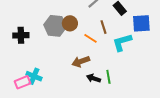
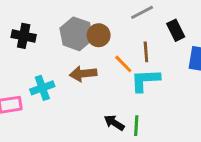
cyan L-shape: (122, 42) -> (145, 80), moved
brown arrow: (81, 61) -> (83, 74), moved
cyan cross: (34, 76) -> (42, 88), moved, turned 35

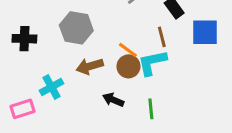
brown circle: (99, 35) -> (128, 66), moved
brown line: (146, 52) -> (162, 37), moved
black arrow: (114, 123) -> (113, 100), moved

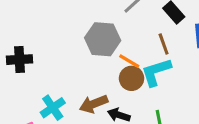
gray hexagon: (76, 28) -> (103, 39), moved
brown arrow: (90, 66) -> (94, 104), moved

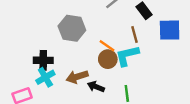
gray hexagon: (103, 39) -> (72, 28), moved
black cross: (19, 60) -> (43, 60), moved

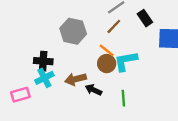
brown line: (134, 34) -> (114, 26), moved, turned 56

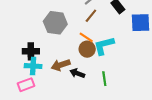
cyan cross: (44, 78) -> (33, 66), turned 35
pink rectangle: (20, 95) -> (26, 85), moved

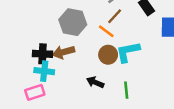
orange line: (86, 37) -> (106, 31), moved
brown arrow: (61, 65) -> (64, 52), moved

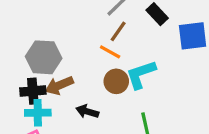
gray hexagon: (73, 22) -> (44, 57), moved
black arrow: (95, 82) -> (87, 111), moved

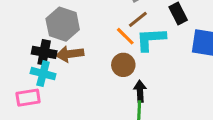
cyan L-shape: (141, 74) -> (151, 39), moved
black arrow: (87, 111) -> (140, 91), moved, turned 55

